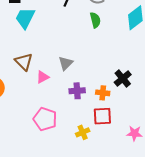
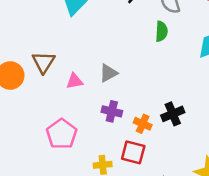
brown triangle: (24, 62) -> (43, 62), moved

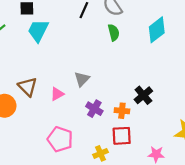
purple cross: (112, 111) -> (94, 109), turned 35

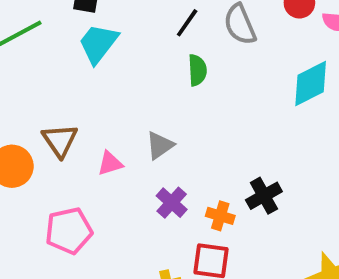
green semicircle: (114, 32) -> (197, 70), moved
pink pentagon: (60, 139) -> (69, 231), moved, turned 30

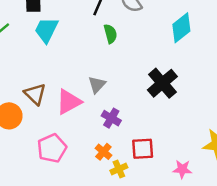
pink triangle: (110, 163) -> (69, 102), size x1.6
black cross: (264, 196) -> (162, 83), moved, size x1.4
orange cross: (220, 216) -> (103, 152), moved, turned 35

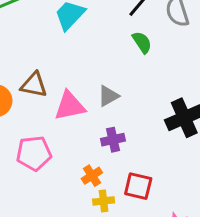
green semicircle: (110, 34) -> (142, 42), turned -36
brown triangle: (35, 94) -> (34, 85), turned -50
purple cross: (111, 118) -> (113, 140), turned 30

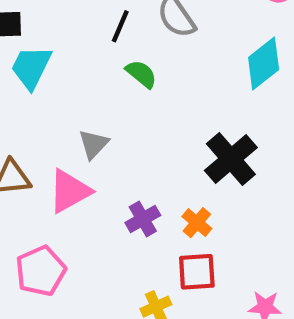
gray triangle: (108, 96) -> (94, 144), moved
orange cross: (92, 176) -> (197, 223), moved

